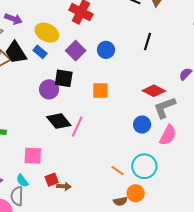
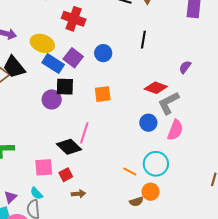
blue rectangle: (40, 52) -> (53, 64), moved, size x1.5
black diamond: (59, 121) -> (69, 147), moved
red square: (52, 180) -> (66, 175), moved

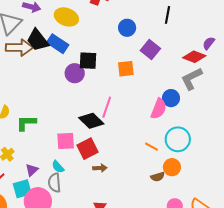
purple square: (73, 58) -> (150, 49), moved
blue rectangle: (53, 64) -> (58, 44), moved
red diamond: (156, 88) -> (194, 57), moved
pink semicircle: (175, 130) -> (159, 109), moved
red square: (66, 175) -> (87, 149), size x1.5

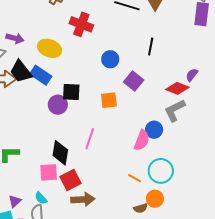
black diamond: (91, 121) -> (60, 153), moved, turned 55
brown arrow: (100, 168) -> (83, 199), size x1.6

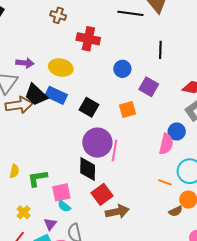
black square: (71, 92) -> (89, 107), turned 36
purple circle: (58, 105) -> (97, 143), moved, size x1.5
pink square: (49, 172) -> (61, 192), moved
cyan semicircle: (41, 198) -> (64, 206), moved

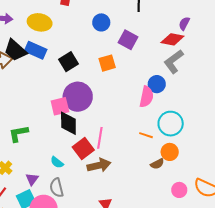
black square: (89, 107) -> (69, 62), turned 30
pink line: (115, 150) -> (100, 138), moved
pink square: (61, 192) -> (60, 106), moved
cyan semicircle: (64, 206) -> (57, 162), moved

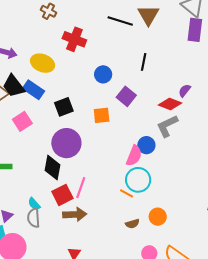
pink square: (60, 106) -> (22, 121), moved, turned -30
cyan circle: (171, 124) -> (138, 180), moved
orange circle: (170, 152) -> (158, 217), moved
gray semicircle: (57, 188) -> (34, 218), moved

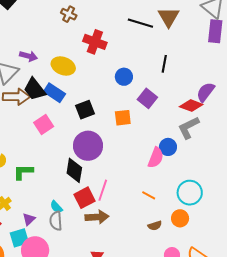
purple semicircle: (185, 91) -> (206, 92), size x1.5
cyan circle: (138, 180) -> (190, 193), moved

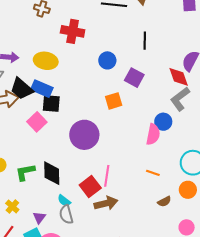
red diamond: (191, 106) -> (179, 77), turned 60
black square: (85, 110) -> (51, 103), moved, turned 36
black diamond: (74, 170) -> (52, 173), moved

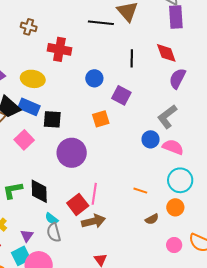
red diamond: (179, 77) -> (166, 53), moved
black square: (51, 103) -> (52, 119), moved
pink semicircle: (153, 134) -> (173, 147), moved, turned -80

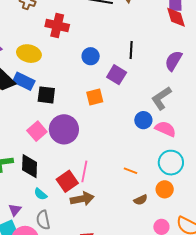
red diamond: (166, 53) -> (176, 17), moved
black line: (132, 58) -> (131, 50), moved
pink square: (24, 140) -> (37, 131), moved
gray semicircle: (54, 232) -> (43, 220), moved

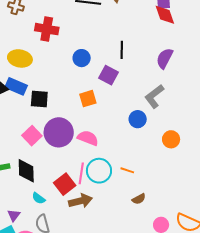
pink semicircle: (165, 129) -> (88, 138), moved
cyan circle: (171, 163) -> (99, 171), moved
orange circle: (165, 189) -> (171, 139), moved

